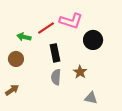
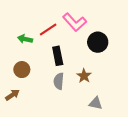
pink L-shape: (71, 21) -> (75, 22), turned 30
brown circle: (16, 59) -> (22, 70), moved

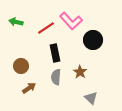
green arrow: (25, 39) -> (16, 22), moved
brown arrow: (12, 95) -> (29, 88), moved
gray triangle: (96, 103) -> (91, 98), turned 32

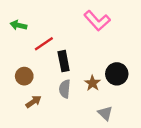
pink L-shape: (71, 21) -> (97, 21), moved
red line: (46, 28) -> (44, 44), moved
black circle: (93, 40) -> (117, 74), moved

